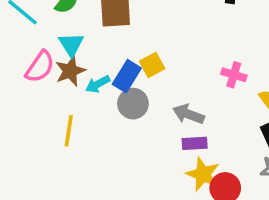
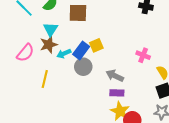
pink semicircle: (40, 67) -> (25, 53), moved

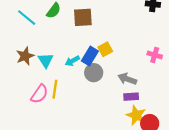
cyan triangle: (51, 29) -> (46, 60), moved
brown star: (49, 45) -> (25, 56), moved
pink semicircle: (25, 53) -> (39, 94), moved

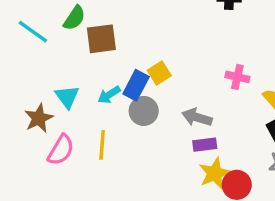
brown square: (83, 17) -> (101, 39), moved
brown star: (25, 56) -> (39, 118), moved
yellow line: (55, 89) -> (102, 145), moved
yellow star: (136, 115) -> (215, 173), turned 30

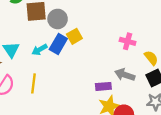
gray circle: (144, 111) -> (58, 19), moved
gray arrow: (197, 117) -> (125, 75), moved

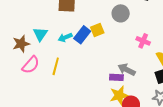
gray circle: (58, 19) -> (121, 13), moved
gray arrow: (125, 75) -> (127, 70), moved

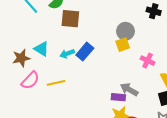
yellow square: (97, 30) -> (123, 45), moved
cyan triangle: (40, 34) -> (41, 49), turned -35
yellow line: (56, 66) -> (56, 83), turned 60

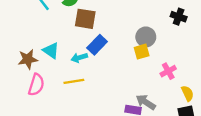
blue rectangle: (85, 52) -> (97, 45), moved
pink cross: (148, 61) -> (168, 71), turned 32
pink semicircle: (30, 80) -> (36, 85), turned -30
yellow line: (56, 83) -> (74, 81), moved

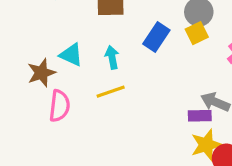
blue rectangle: (97, 45) -> (156, 37), moved
cyan arrow: (79, 58) -> (112, 57), turned 105

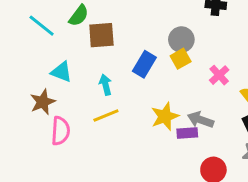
cyan triangle: (71, 55) -> (61, 72), moved
yellow star: (206, 145) -> (165, 116), moved

